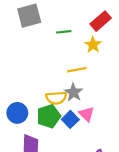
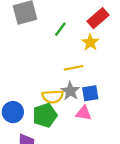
green line: (64, 32) -> (60, 29), turned -48
pink triangle: (87, 114) -> (84, 113), turned -35
blue square: (70, 119) -> (90, 93), moved, turned 35

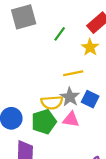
blue square: (90, 93) -> (90, 99), turned 35
pink triangle: (84, 113) -> (71, 119), moved

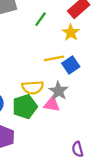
gray star: (70, 97) -> (58, 91), moved
blue square: (90, 99) -> (71, 65), moved, turned 30

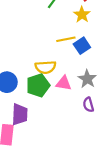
gray star: (58, 91) -> (87, 79), moved
purple semicircle: (78, 149) -> (88, 105), moved

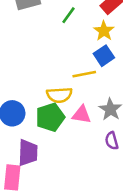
yellow line: (66, 39) -> (84, 74), moved
blue square: (82, 46) -> (104, 56), moved

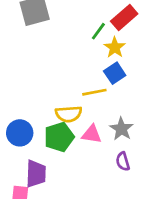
green line: (69, 15) -> (98, 31), moved

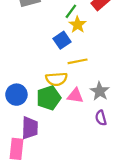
green line: (98, 31) -> (71, 11), moved
yellow star: (115, 47) -> (78, 25), moved
blue square: (115, 73) -> (62, 40), moved

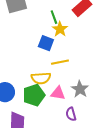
green line: (71, 11) -> (54, 17), turned -56
blue square: (62, 40) -> (46, 43), turned -35
purple semicircle: (101, 118) -> (71, 114), moved

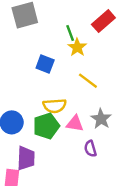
blue square: (46, 43) -> (45, 64), moved
yellow line: (60, 62) -> (88, 81), moved, turned 48

